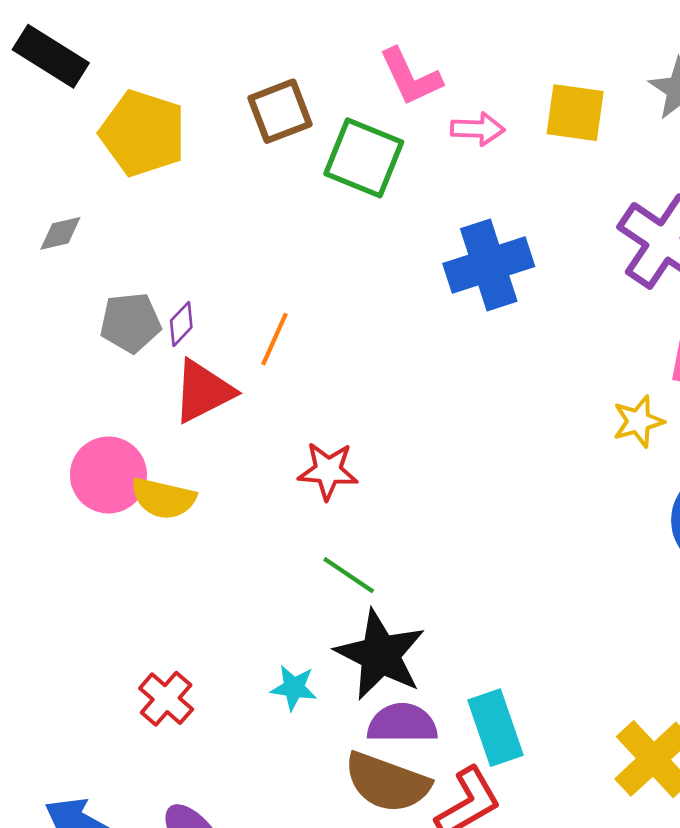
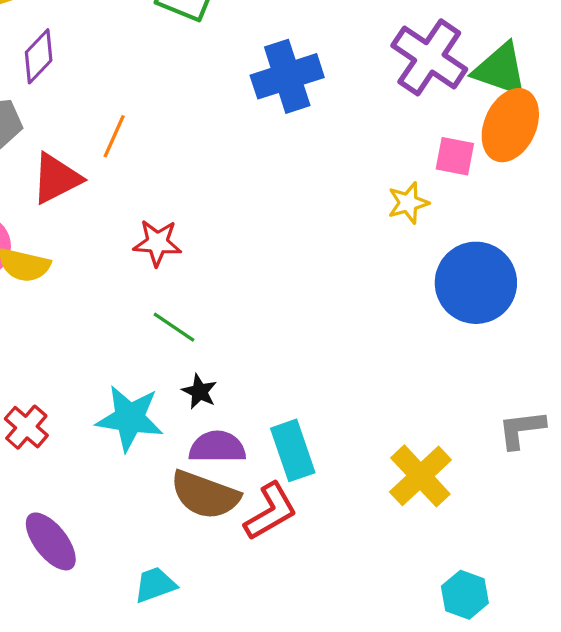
purple diamond: (181, 324) -> (39, 56), moved, size x1.5
black star: (380, 655) -> (200, 392), size x0.5
cyan star: (294, 688) -> (130, 418), size x1.8

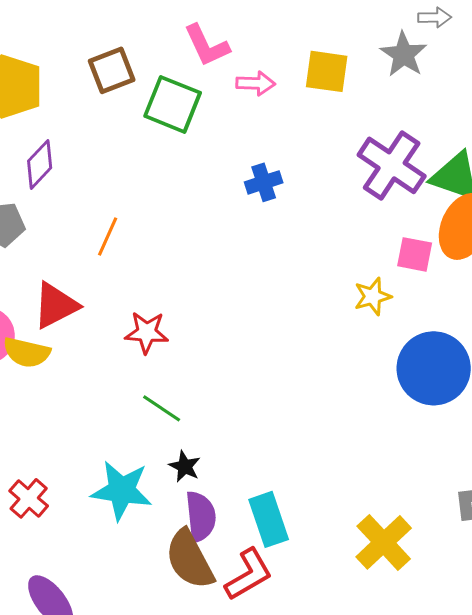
blue cross: (287, 76) -> (264, 182), size x0.6
red triangle: (56, 178) -> (56, 305), moved
purple semicircle: (217, 447) -> (201, 516), turned 84
brown semicircle: (205, 495) -> (190, 559), turned 42

